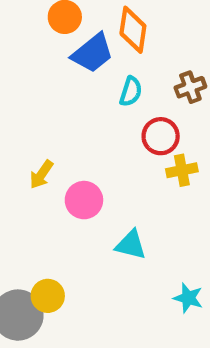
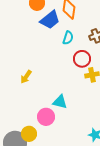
pink circle: (84, 200) -> (46, 117), moved
cyan triangle: (131, 245) -> (60, 102), moved

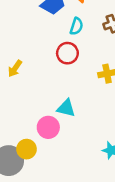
red circle: (82, 59) -> (67, 53), moved
yellow arrow: (26, 77) -> (15, 69), moved

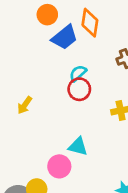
cyan semicircle: (76, 26) -> (78, 73), moved, turned -150

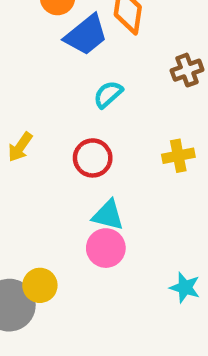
red circle: (79, 89) -> (93, 158), moved
pink circle: (59, 166) -> (106, 248), moved

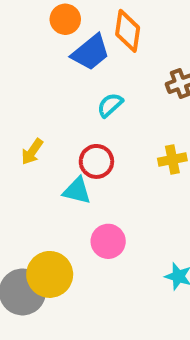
cyan triangle: (108, 215) -> (77, 191), moved
yellow circle: (40, 285) -> (50, 274), size x1.5

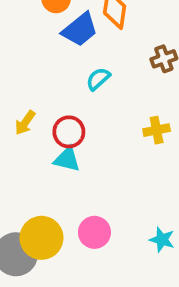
red circle: (96, 161) -> (69, 132), moved
pink circle: (108, 241) -> (94, 232), moved

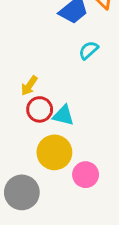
red circle: (69, 132) -> (40, 109), moved
yellow circle: (41, 238) -> (54, 152), moved

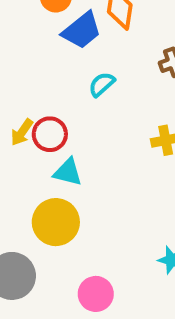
red circle: (40, 109) -> (50, 134), moved
pink circle: (86, 175) -> (96, 294), moved

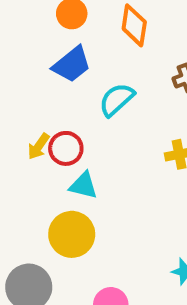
blue trapezoid: (82, 30) -> (72, 64), moved
cyan semicircle: (102, 84) -> (117, 100), size x1.4

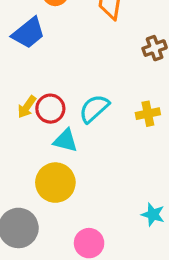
blue trapezoid: (72, 64) -> (28, 33), moved
cyan semicircle: (117, 100) -> (94, 109), moved

